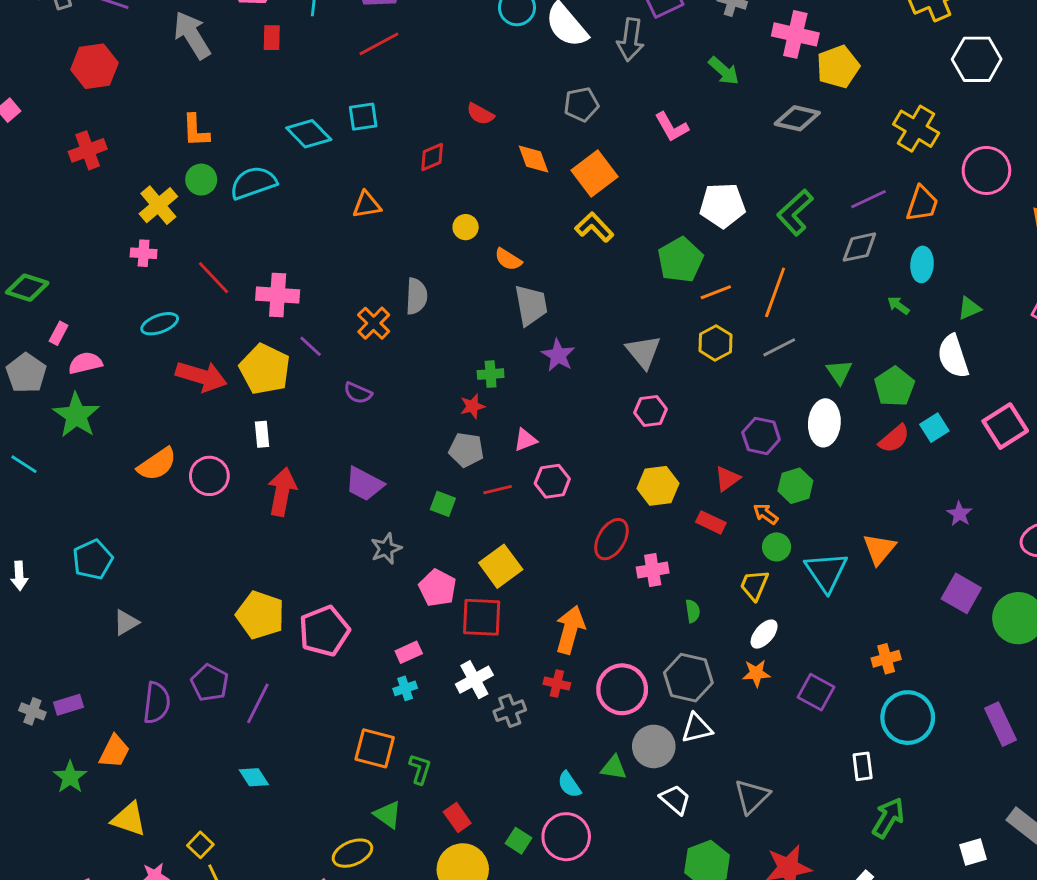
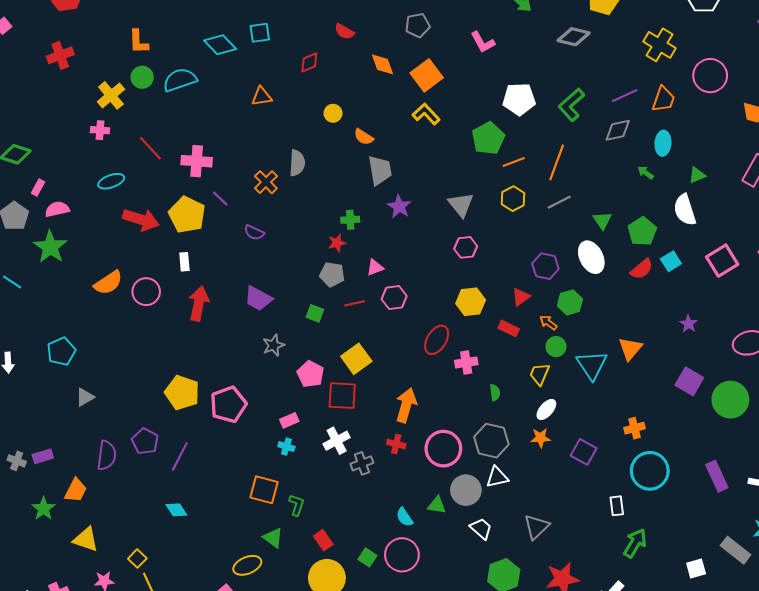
white ellipse: (824, 423) -> (591, 257), turned -32
cyan cross: (405, 688) -> (286, 447), turned 35

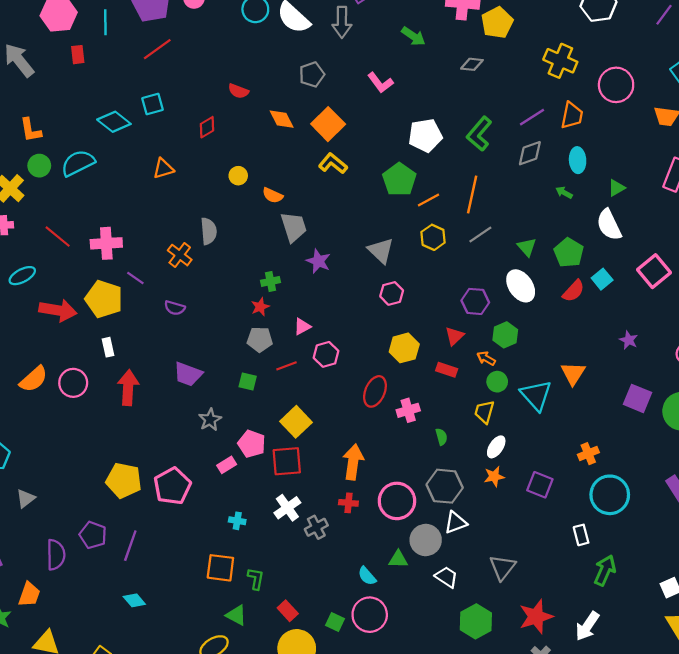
gray diamond: (574, 37) -> (472, 64), size x0.7
pink rectangle: (289, 420) -> (227, 465), moved

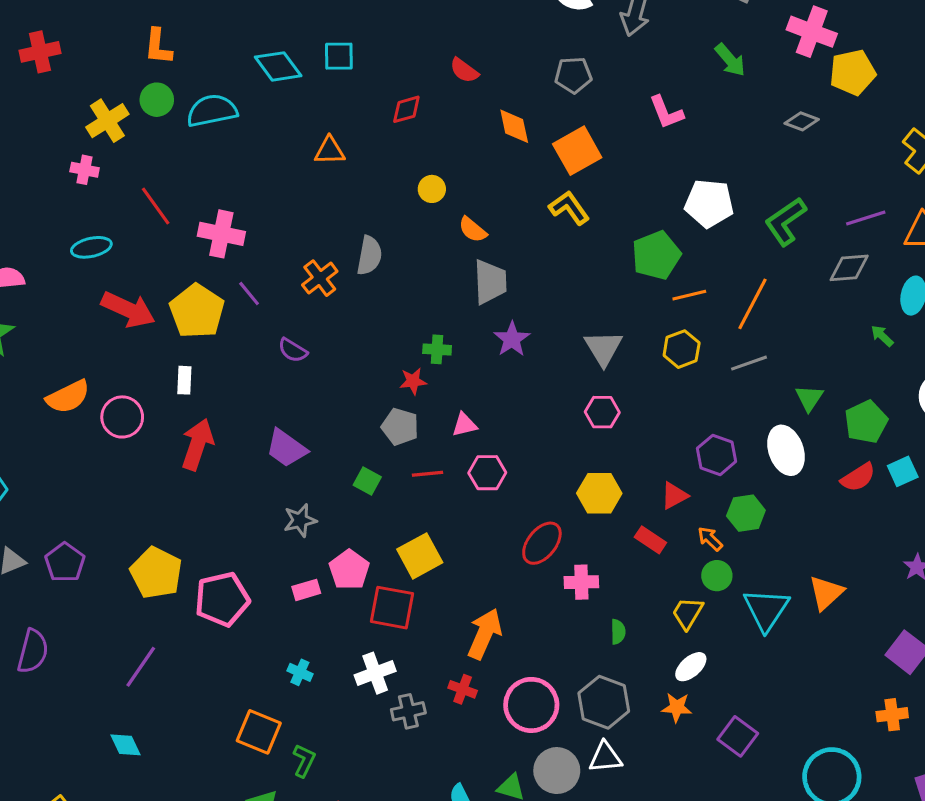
orange cross: (588, 454) -> (892, 715), moved
purple pentagon: (93, 535) -> (65, 562), moved

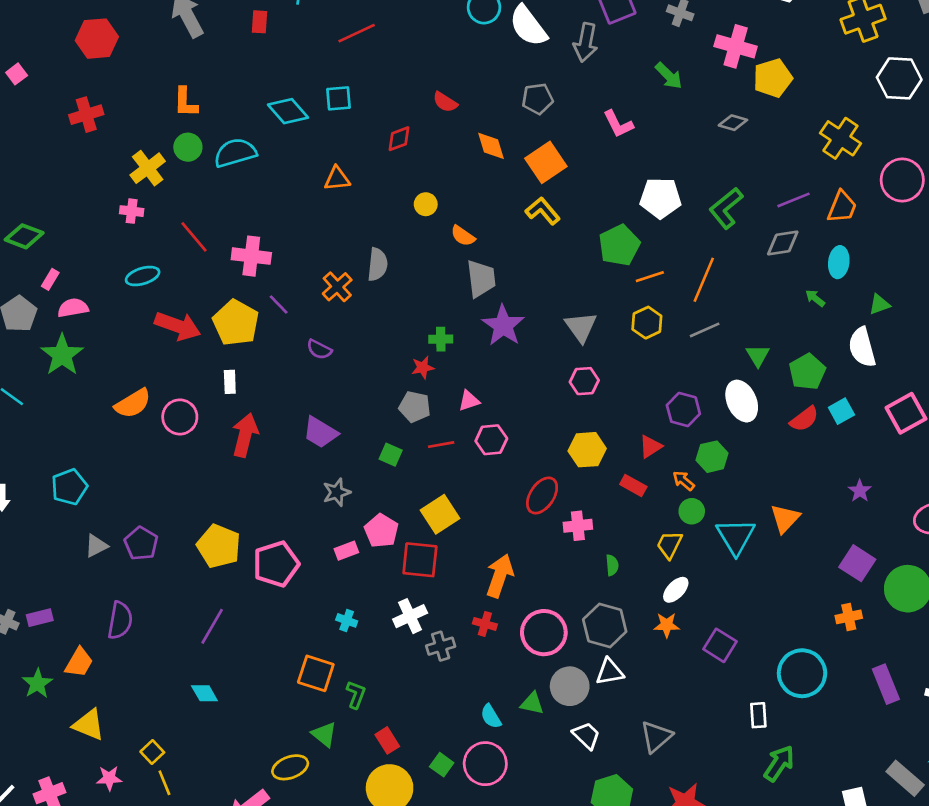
purple star: (512, 339) -> (503, 325), size x1.4

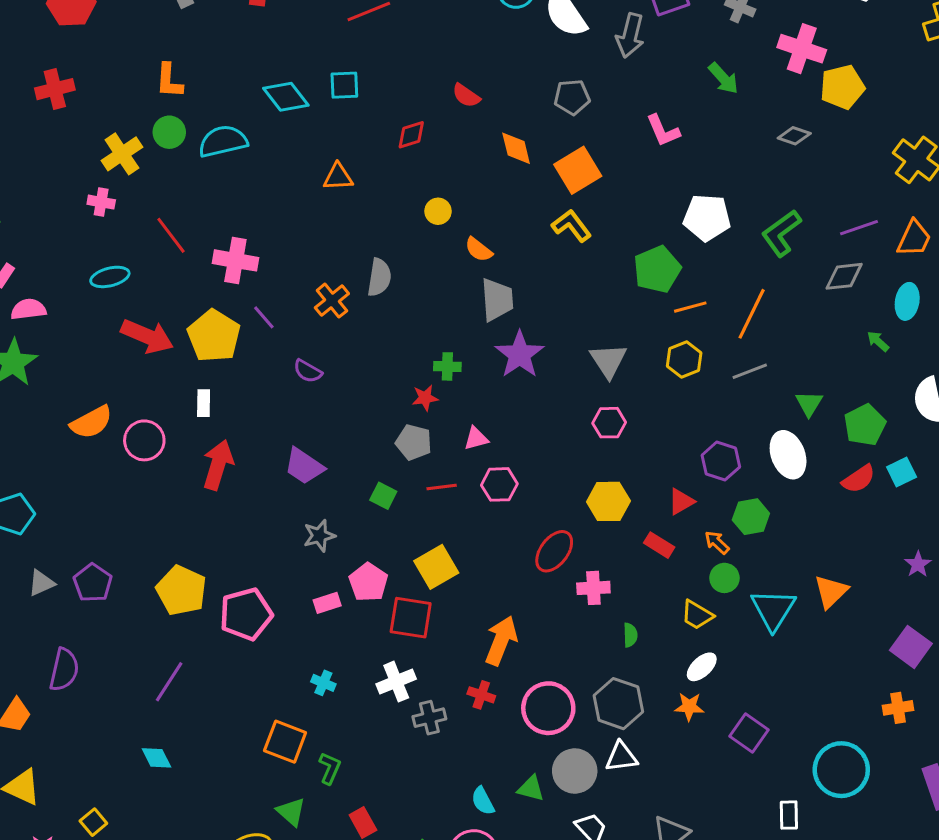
yellow trapezoid: (669, 545) -> (697, 615), turned -88

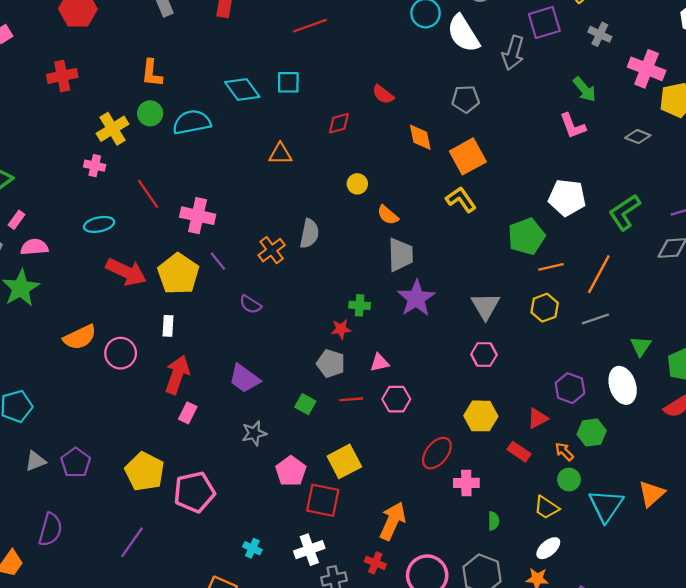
pink L-shape: (663, 131) -> (573, 126), moved
pink rectangle: (327, 603) -> (188, 413), moved, turned -48

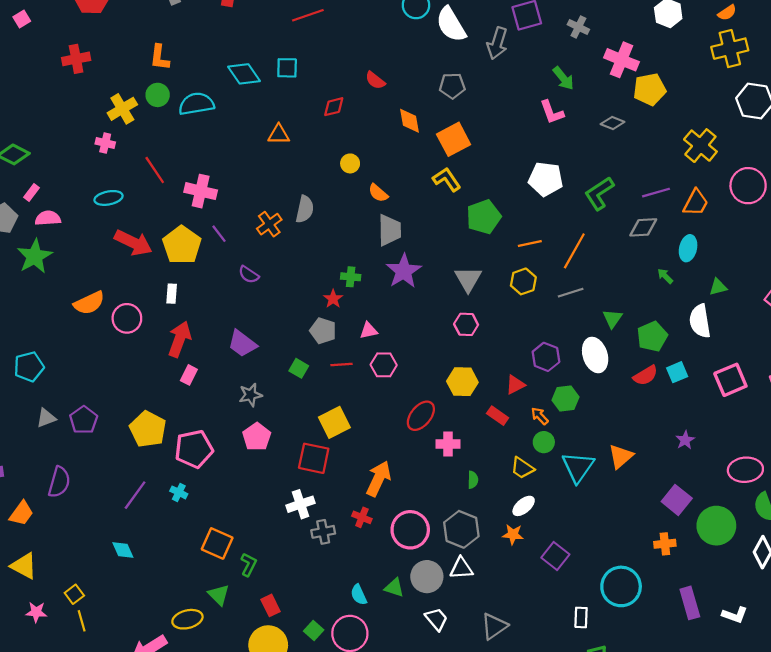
green pentagon: (526, 236) -> (484, 217), moved
red star: (341, 329) -> (333, 299), turned -30
pink pentagon: (291, 471) -> (257, 437), moved
cyan cross: (252, 548) -> (179, 492), moved

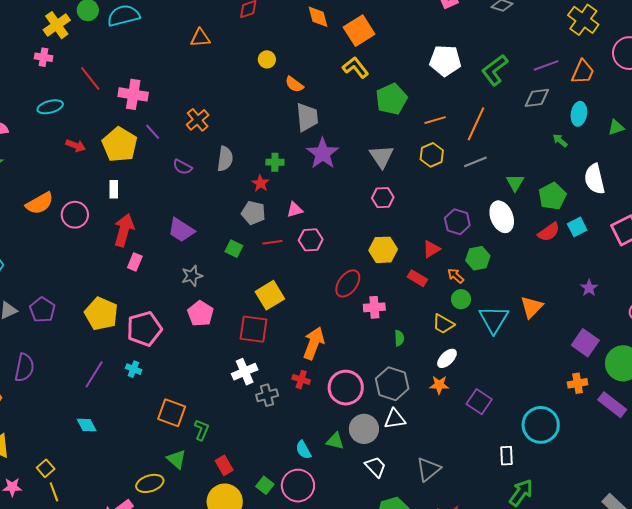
gray semicircle: (305, 209) -> (225, 159), moved
red arrow: (133, 243) -> (76, 146), size x0.6
green triangle: (718, 287) -> (616, 127), moved
purple rectangle: (690, 603) -> (612, 405), moved, turned -32

